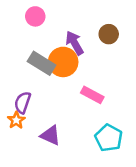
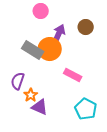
pink circle: (35, 16) -> (41, 11), moved
purple arrow: (75, 43) -> (59, 34), turned 54
orange star: (16, 120) -> (31, 95), moved

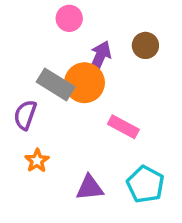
purple semicircle: (18, 81) -> (25, 115), moved
orange star: (31, 95) -> (37, 161), moved
purple triangle: (40, 107) -> (90, 188), moved, turned -30

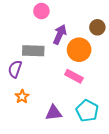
brown circle: (145, 45) -> (97, 27), moved
orange circle: (84, 83) -> (79, 50), moved
gray rectangle: (56, 84) -> (33, 51), turned -30

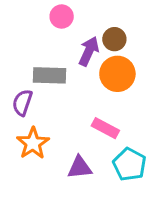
brown circle: (97, 27) -> (114, 39), moved
pink rectangle: (74, 76) -> (105, 128), moved
orange star: (22, 97) -> (33, 143), size x1.5

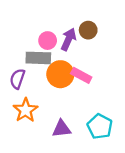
pink circle: (62, 16) -> (48, 41), moved
orange circle: (117, 74) -> (60, 74), moved
pink rectangle: (105, 128) -> (81, 75), moved

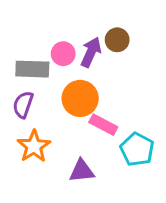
gray rectangle: (38, 58) -> (32, 69), moved
pink rectangle: (81, 75) -> (103, 125), moved
cyan pentagon: (100, 126) -> (137, 149), moved

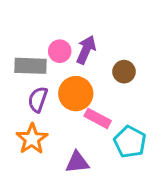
brown circle: (117, 40) -> (124, 72), moved
purple semicircle: (23, 105) -> (38, 99), moved

